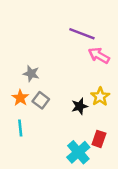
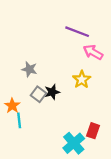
yellow star: (100, 97) -> (82, 79), moved
orange star: (20, 98) -> (12, 106), moved
black star: (80, 106) -> (52, 92), moved

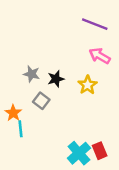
purple line: (77, 32) -> (95, 24), moved
black star: (52, 92) -> (56, 79), moved
red rectangle: (93, 131) -> (100, 151), moved, turned -42

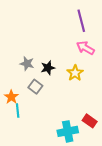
purple line: (95, 24) -> (81, 21), turned 55
red rectangle: (100, 151) -> (90, 121), moved, turned -32
cyan cross: (79, 153) -> (68, 131), turned 30

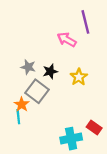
pink arrow: (85, 48) -> (67, 40), moved
gray square: (35, 87) -> (37, 91), size x1.5
orange star: (11, 97) -> (22, 104), moved

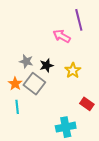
orange star: (22, 104) -> (15, 84), moved
red rectangle: (94, 128) -> (87, 104), moved

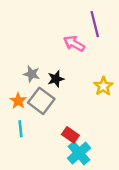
yellow star: (73, 70) -> (103, 86), moved
red rectangle: (87, 104) -> (70, 135), moved
cyan cross: (66, 127) -> (79, 153), turned -30

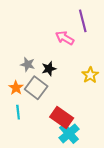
red rectangle: (70, 135) -> (62, 117), size x1.5

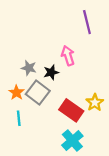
pink arrow: (65, 38) -> (68, 56), moved, turned 42
yellow star: (90, 75) -> (95, 103), moved
red rectangle: (62, 117) -> (71, 110), moved

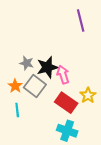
pink arrow: (68, 56) -> (63, 75), moved
black star: (51, 72) -> (47, 67), size x1.5
cyan cross: (72, 141) -> (67, 131), turned -30

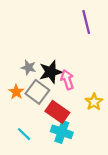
red rectangle: (66, 103) -> (57, 112), moved
cyan line: (17, 110) -> (24, 134), moved, turned -40
cyan cross: (67, 131) -> (62, 132), moved

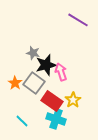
purple line: (86, 22) -> (78, 20), turned -45
gray star: (28, 67) -> (33, 53), moved
yellow star: (94, 102) -> (73, 100), moved

